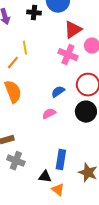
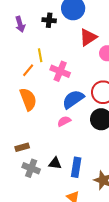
pink cross: (68, 55) -> (60, 71), moved
blue semicircle: (58, 92) -> (73, 99), size x1.6
black triangle: (45, 177) -> (55, 163), moved

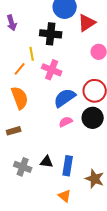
black cross: (49, 20) -> (51, 34), moved, size x1.5
red triangle: (88, 37) -> (87, 23), moved
pink semicircle: (64, 121) -> (66, 122), moved
brown rectangle: (22, 147) -> (14, 131), moved

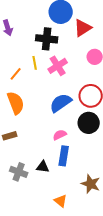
yellow line: (32, 54) -> (35, 63), moved
pink cross: (52, 70) -> (58, 66), moved, turned 36
pink semicircle: (66, 122) -> (60, 135), moved
blue rectangle: (68, 166) -> (64, 156), moved

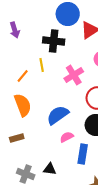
pink cross: (58, 66) -> (74, 75), moved
blue semicircle: (61, 103) -> (58, 115), moved
blue rectangle: (64, 156) -> (83, 154), moved

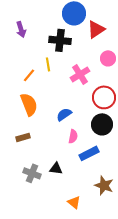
blue semicircle: (58, 115) -> (64, 114), size x0.7
pink semicircle: (67, 137) -> (73, 136), turned 128
blue rectangle: (83, 154) -> (89, 153), turned 54

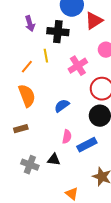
purple arrow: (21, 29) -> (30, 24), moved
pink semicircle: (73, 136) -> (67, 137), moved

